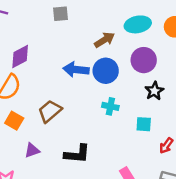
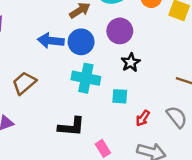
cyan cross: (110, 106) -> (86, 78), size x1.6
black L-shape: (77, 154) -> (71, 127), moved

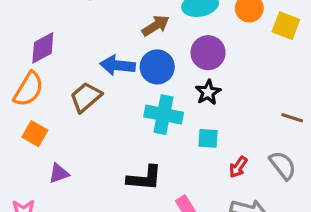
black star: (131, 62) -> (208, 92), moved
brown trapezoid: (24, 83) -> (86, 97), moved

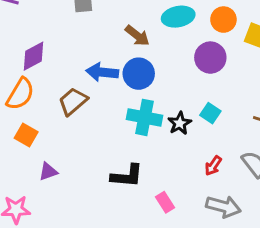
brown arrow: (156, 26) -> (137, 36), turned 70
purple circle: (208, 53) -> (210, 58), moved
black star: (208, 92) -> (180, 123), moved
cyan square: (208, 138) -> (210, 113), moved, turned 30

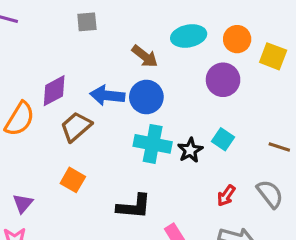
purple diamond: (33, 56) -> (54, 91), moved
orange square: (26, 135) -> (73, 180), moved
purple triangle: (48, 172) -> (23, 203), moved, turned -30

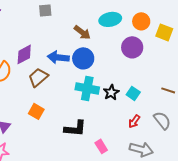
cyan square: (223, 139) -> (133, 93), moved

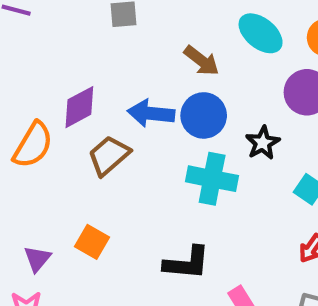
cyan ellipse: (110, 19) -> (261, 33), turned 50
black star: (111, 92) -> (263, 143), moved
orange square: (36, 111) -> (92, 242), moved

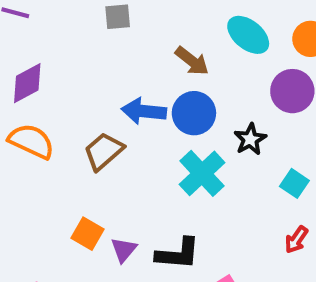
purple diamond: (79, 107) -> (27, 83), moved
orange semicircle: (33, 145) -> (31, 141), turned -96
cyan cross: (212, 179) -> (202, 173), turned 36
purple triangle: (37, 259) -> (124, 250), moved

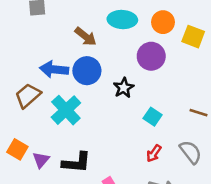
cyan ellipse: (248, 35) -> (122, 20), turned -36
cyan cross: (202, 173) -> (66, 110), moved

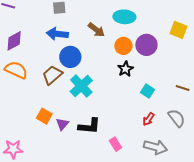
orange circle: (163, 22) -> (123, 46), moved
blue arrow: (54, 69) -> (57, 34), moved
blue circle: (87, 71) -> (70, 57), moved

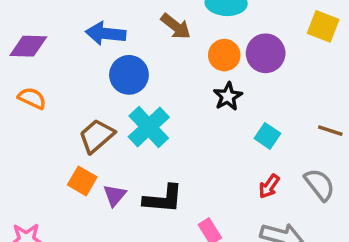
purple diamond: (14, 41) -> (28, 46), turned 30
orange semicircle: (16, 70) -> (32, 98), size x0.7
brown trapezoid: (52, 75) -> (97, 136), moved

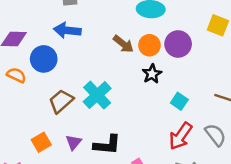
brown arrow: (176, 26) -> (123, 44), moved
blue circle: (129, 75) -> (44, 59), moved
orange square: (82, 181) -> (41, 142), moved, turned 30
red arrow: (269, 186) -> (181, 136), size x1.6

